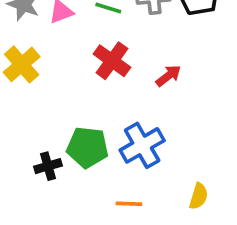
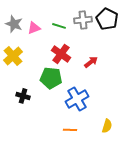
green pentagon: (87, 147) -> (51, 78), moved
black cross: (48, 166) -> (23, 96), moved, turned 32

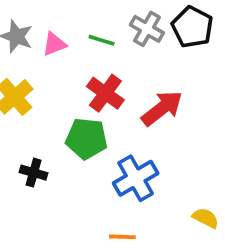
gray cross: (83, 20) -> (147, 29), turned 36
red arrow: (91, 62) -> (162, 108), size x1.6
yellow semicircle: (107, 126) -> (206, 218), moved, turned -80

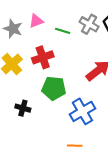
pink triangle: (54, 44) -> (36, 21), moved
red cross: (105, 93) -> (43, 57), moved, turned 35

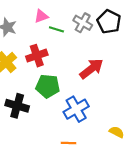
pink triangle: (36, 21) -> (41, 16), moved
black cross: (23, 108) -> (17, 106), size x1.5

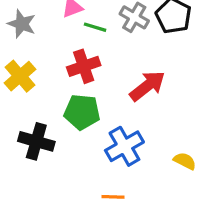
red cross: (37, 56) -> (84, 66), moved
yellow semicircle: (117, 132) -> (185, 161), moved

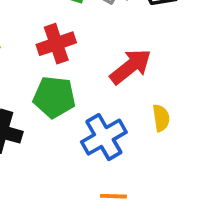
yellow semicircle: (185, 161) -> (161, 118), moved, turned 55
orange line: (113, 197) -> (113, 196), moved

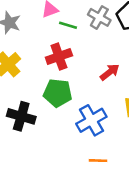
red arrow: (131, 67) -> (110, 72), size x0.7

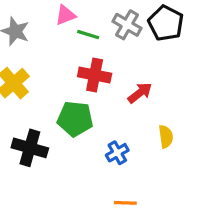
red cross: (59, 56) -> (95, 75), moved, turned 30
blue cross: (91, 120) -> (117, 153), size x0.6

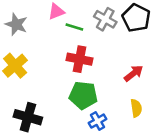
red arrow: (140, 93) -> (134, 73), moved
green pentagon: (75, 119) -> (83, 95), moved

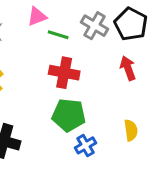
red arrow: (134, 73) -> (128, 68), moved, turned -72

